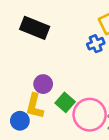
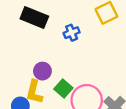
blue cross: (96, 44) -> (72, 33), moved

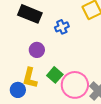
purple circle: (42, 71) -> (37, 50), moved

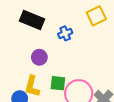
green square: (55, 75) -> (58, 83), turned -35

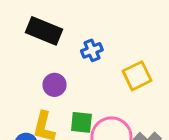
yellow square: (96, 16) -> (137, 76), moved

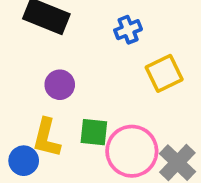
blue cross: (92, 50) -> (128, 30), moved

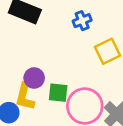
purple circle: (60, 85) -> (34, 78), moved

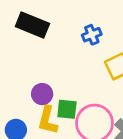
yellow L-shape: (25, 97) -> (48, 120), moved

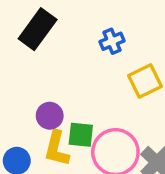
black rectangle: (32, 25) -> (38, 29), turned -76

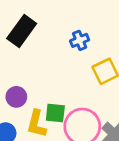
purple circle: (50, 116) -> (16, 97), moved

